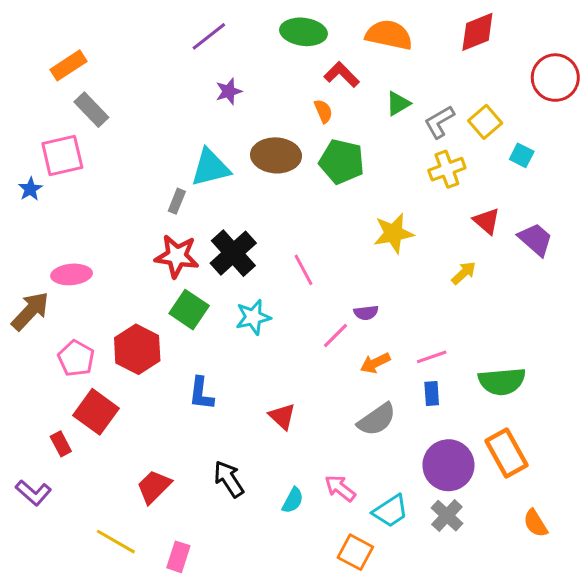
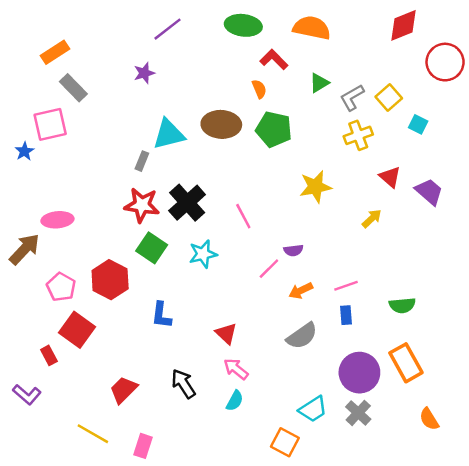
red diamond: (477, 32) -> (403, 25), moved
purple star: (229, 91) -> (144, 73), moved
green semicircle: (502, 381) -> (402, 305), size x0.7
pink arrow: (340, 488) -> (236, 369), moved

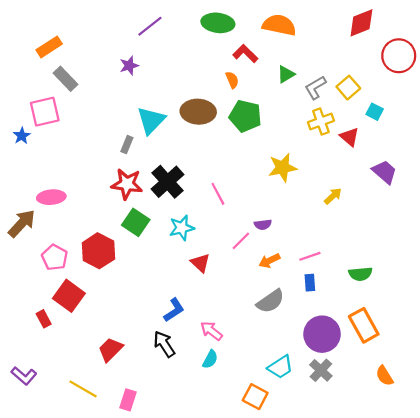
cyan triangle: (169, 134) -> (151, 120), turned -32
red triangle: (390, 177) -> (349, 137), moved
blue L-shape: (161, 315) -> (174, 310), moved, turned -130
red triangle: (226, 333) -> (200, 263), moved
purple L-shape: (27, 395) -> (24, 376), moved

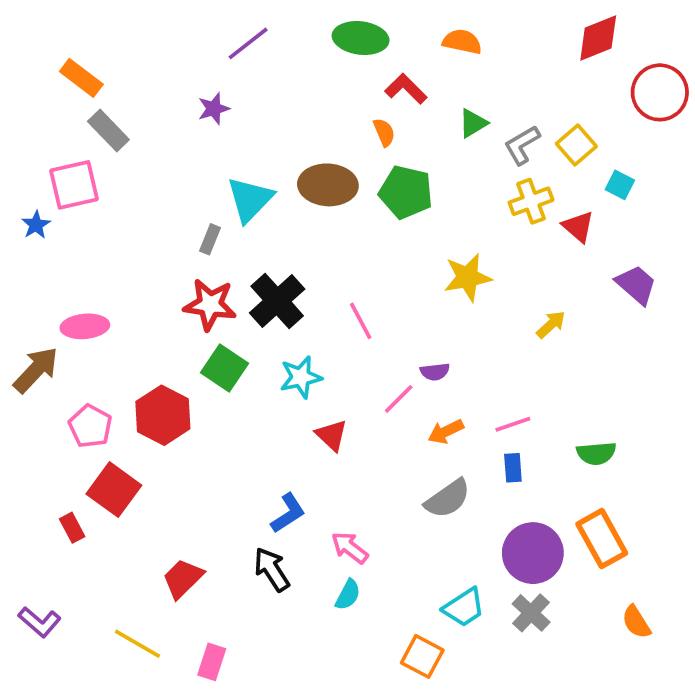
orange semicircle: (279, 25) -> (462, 42), size x0.7
orange rectangle: (49, 47) -> (81, 78), turned 70

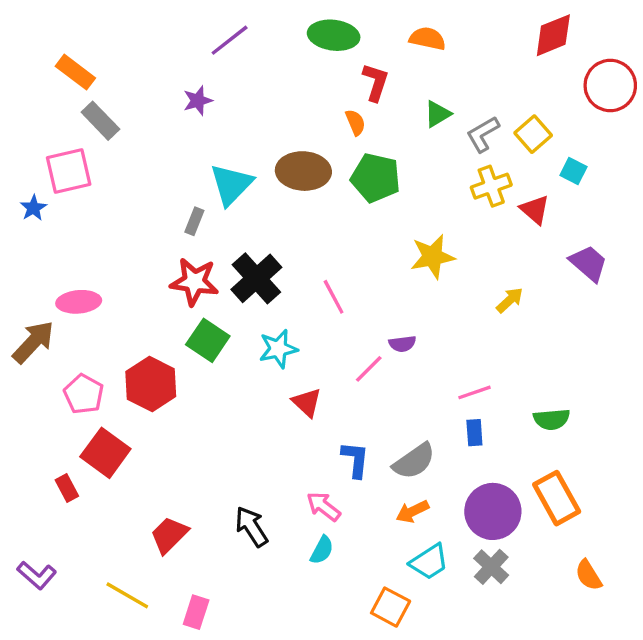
red L-shape: (406, 89) -> (376, 82), turned 63
orange arrow: (446, 432) -> (412, 511), moved
blue L-shape: (288, 513) -> (355, 459), moved, turned -51

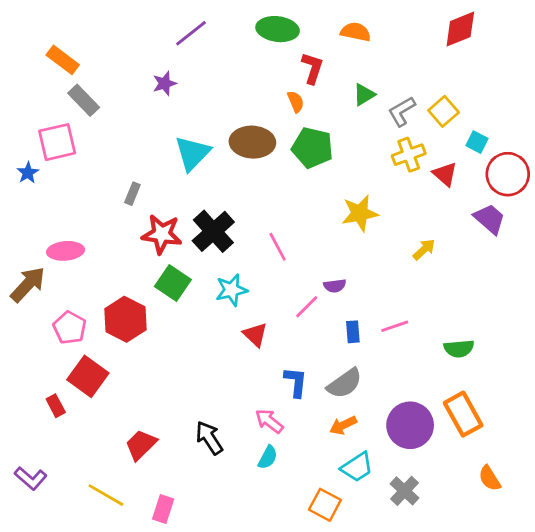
red circle: (610, 85) -> (508, 174), moved
gray rectangle: (194, 221) -> (132, 194), moved
blue rectangle: (474, 433) -> (353, 332), moved
gray cross: (491, 567) -> (404, 491), moved

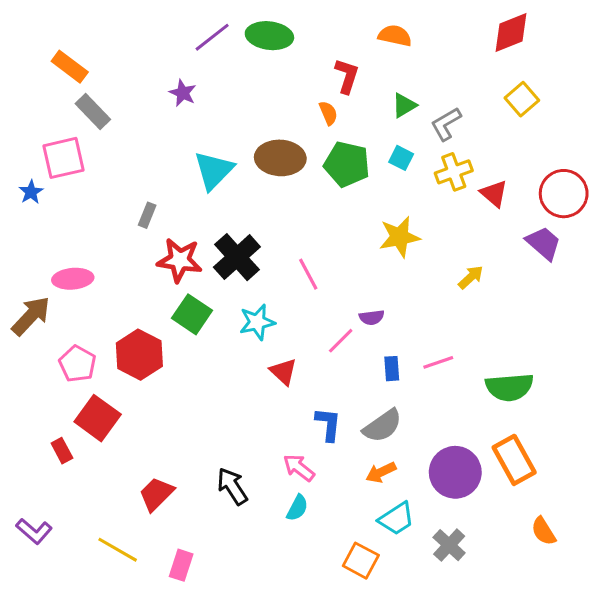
green ellipse: (278, 29) -> (269, 36), moved
purple star: (165, 83) -> (183, 93), turned -30
yellow square: (444, 111) -> (522, 99), moved
cyan square: (477, 142) -> (401, 158), moved
green semicircle: (459, 349) -> (509, 387), size x1.4

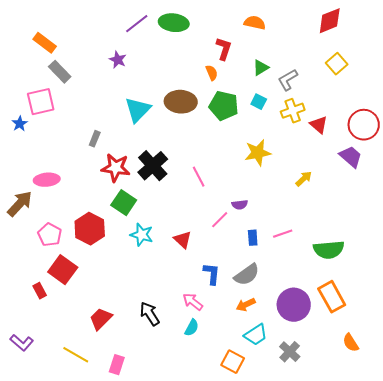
cyan star: (257, 322) -> (142, 235), moved, turned 30

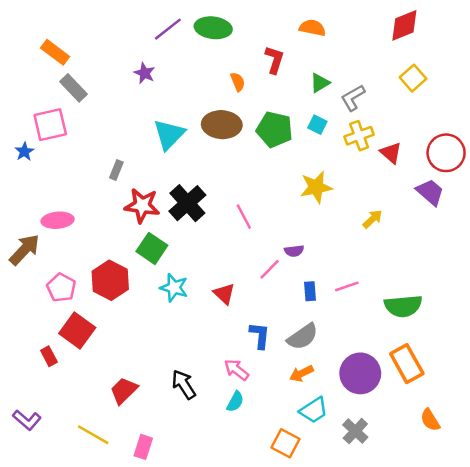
orange semicircle: (212, 73) -> (238, 82), moved

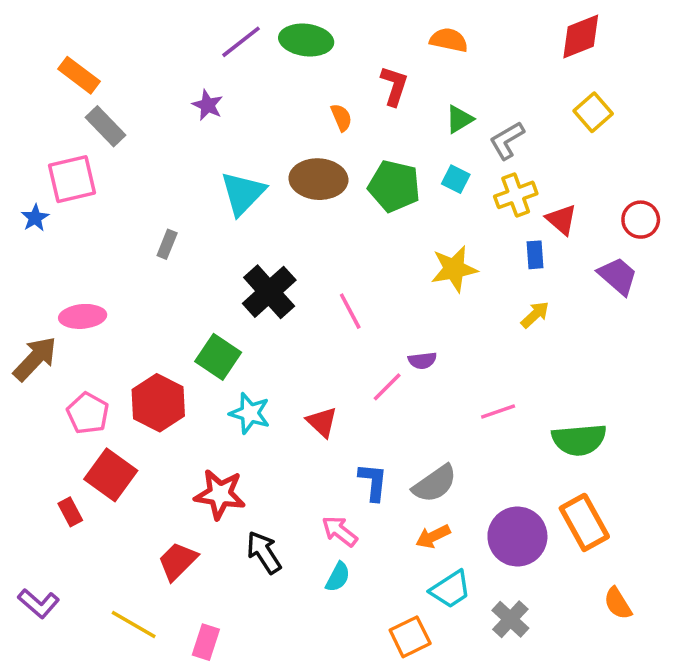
red circle: (446, 153) -> (641, 220), size x0.7
red star: (142, 206) -> (220, 494), moved
blue rectangle: (310, 291) -> (535, 255), moved
orange square: (285, 443) -> (410, 637), turned 36

